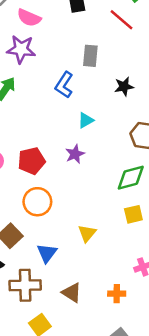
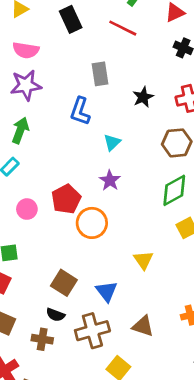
orange circle: (37, 202) -> (92, 223), moved

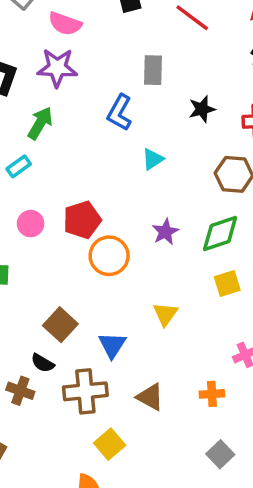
purple star: (110, 180) -> (165, 232), moved

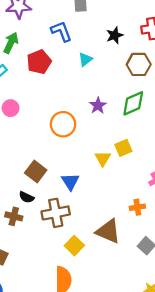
black star: (202, 109) -> (115, 35), moved
blue L-shape: (120, 113) -> (61, 31), turned 135
red pentagon: (82, 220) -> (39, 62), moved
yellow square: (227, 284) -> (123, 148), moved
brown triangle: (150, 397) -> (108, 231), moved, size x1.4

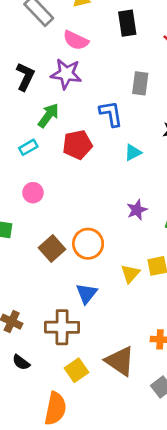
orange circle: (63, 124) -> (88, 244), moved
brown square: (36, 171) -> (52, 249), moved
black semicircle: (26, 197) -> (21, 362), moved

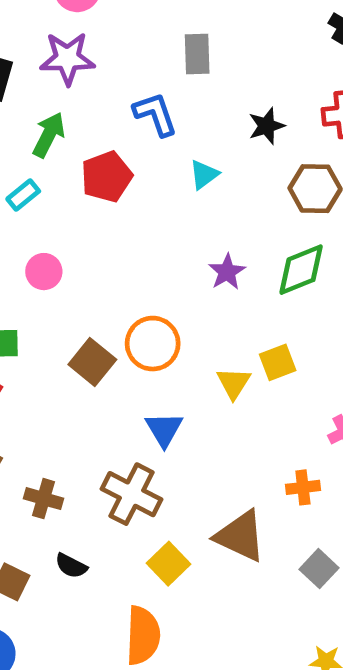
brown cross: (62, 327) -> (132, 494), turned 36

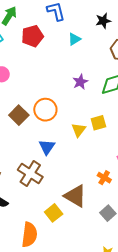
orange cross: (303, 487) -> (104, 178), turned 32
yellow square: (168, 564) -> (54, 213), moved

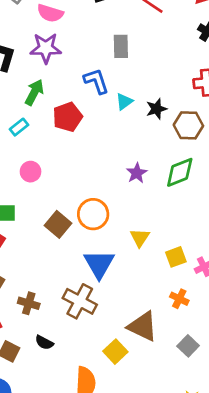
black star: (103, 21) -> (156, 109), moved
cyan triangle: (74, 39) -> (124, 102), moved
yellow square: (98, 123) -> (176, 257), moved
blue triangle: (47, 147) -> (99, 264), size x1.4

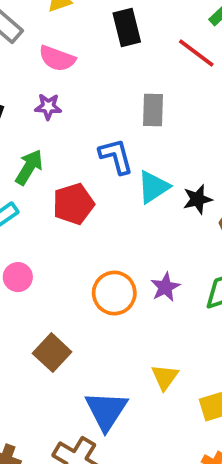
purple star: (46, 48) -> (48, 107), size x0.6
cyan triangle: (124, 102) -> (153, 187), size x1.4
orange circle: (93, 214) -> (114, 293), moved

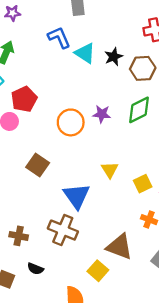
cyan triangle: (153, 187) -> (85, 53), turned -45
red pentagon: (73, 204) -> (24, 99), moved
purple star: (165, 287) -> (102, 114), turned -30

